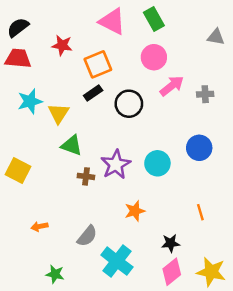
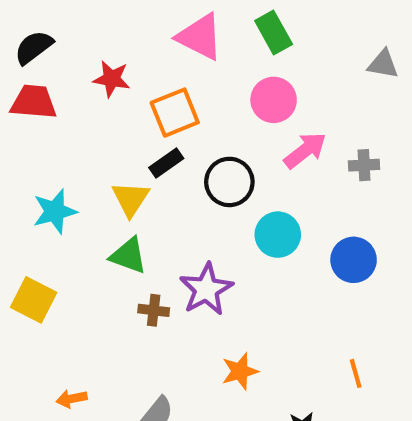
cyan star: (30, 101) -> (55, 211), moved
yellow triangle: (59, 113) -> (130, 199), moved
cyan circle: (157, 163) -> (278, 235), moved

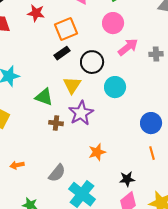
yellow triangle: (130, 199) -> (72, 85), moved
blue circle: (354, 260) -> (151, 123), moved

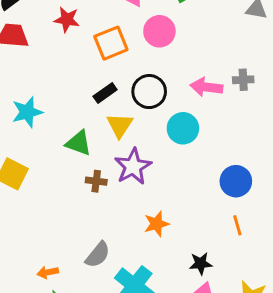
pink circle: (113, 23) -> (159, 31), moved
pink arrow: (128, 47) -> (206, 87), moved, turned -135
black rectangle: (62, 53) -> (105, 93), moved
orange arrow: (17, 165) -> (48, 272), moved

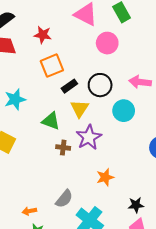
orange square: (111, 43) -> (52, 66), moved

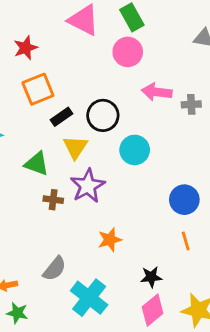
red star: (43, 35) -> (26, 48), turned -30
pink circle: (107, 43) -> (128, 52), moved
pink arrow: (140, 82) -> (157, 92), moved

